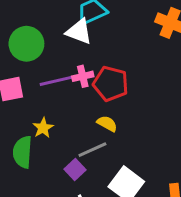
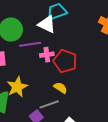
purple line: (56, 81) -> (30, 44), moved
yellow star: (43, 128) -> (17, 87), size x1.5

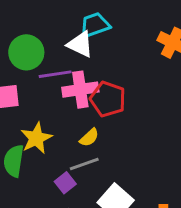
pink cross: (47, 55) -> (80, 90), size x1.6
yellow semicircle: (60, 88) -> (89, 138), moved, turned 104

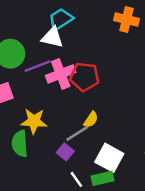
yellow star: (36, 138) -> (34, 121), turned -30
yellow semicircle: (89, 138) -> (91, 120), moved

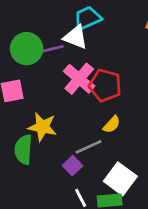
purple line: (38, 66) -> (49, 50), moved
pink cross: (61, 74) -> (79, 79), turned -36
yellow semicircle: (91, 120) -> (112, 124), moved

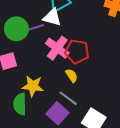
yellow semicircle: (112, 124) -> (72, 76), moved, turned -72
gray line: (89, 147) -> (68, 98), turned 66
purple square: (72, 166) -> (57, 113), size x1.5

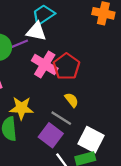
red pentagon: (77, 52) -> (66, 66), turned 30
yellow semicircle: (72, 76) -> (72, 100), moved

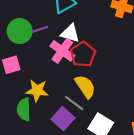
white triangle: (36, 31) -> (70, 33), moved
yellow semicircle: (72, 100) -> (85, 86), size x1.6

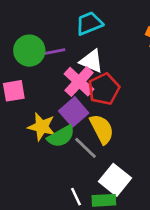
green semicircle: (24, 109) -> (61, 136), moved, turned -125
purple square: (63, 119) -> (74, 112), moved

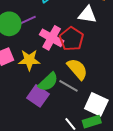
white triangle: (91, 61) -> (87, 15), moved
purple square: (74, 112) -> (38, 96), moved
yellow star: (42, 127) -> (29, 60), moved

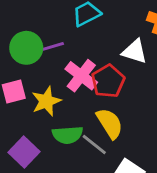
yellow star: (29, 60) -> (46, 101), turned -30
green semicircle: (48, 82) -> (68, 135), turned 30
purple square: (38, 96) -> (24, 152), moved

